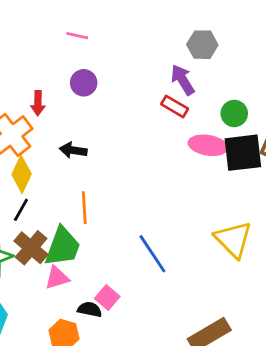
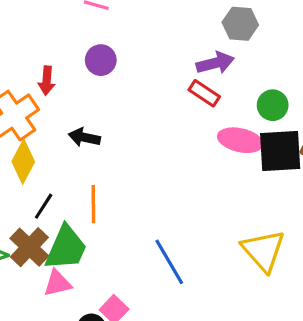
purple arrow: (183, 80) -> (215, 63), turned 104
black line: (21, 210) -> (44, 206), moved

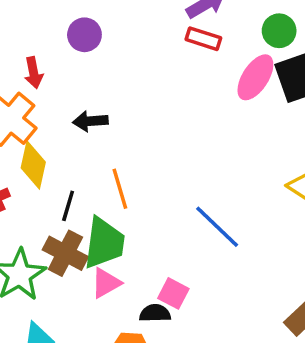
pink ellipse: (240, 140) -> (255, 77), turned -54

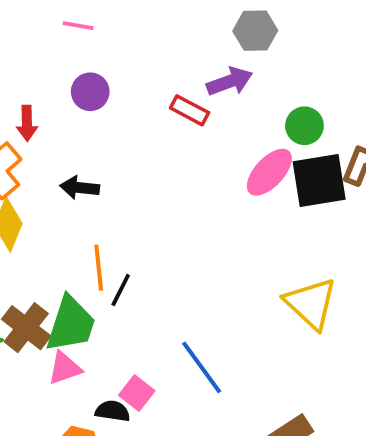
red rectangle: (203, 39) -> (190, 110), moved
black line: (68, 206) -> (121, 290), moved
blue line: (217, 227) -> (202, 367), moved

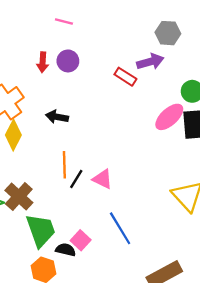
red arrow: (27, 123) -> (43, 62), moved
green trapezoid: (71, 324) -> (41, 230), moved, turned -42
pink triangle: (65, 368) -> (103, 179), moved, turned 40

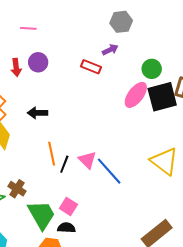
purple arrow: (150, 62) -> (110, 50), size x0.7
pink triangle: (103, 179) -> (87, 160), turned 30
brown cross: (19, 197) -> (17, 189), size x0.7
blue line: (120, 228) -> (109, 171), moved
pink square: (81, 240) -> (68, 206), moved

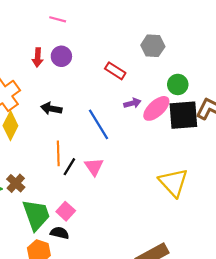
gray hexagon: (121, 22) -> (153, 46), moved
purple arrow: (110, 50) -> (132, 103), moved
blue line: (109, 171) -> (99, 124), moved

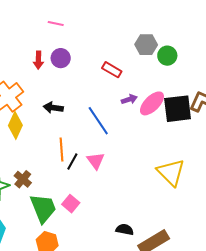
green circle: (178, 84) -> (167, 56), moved
black semicircle: (60, 233) -> (125, 229), moved

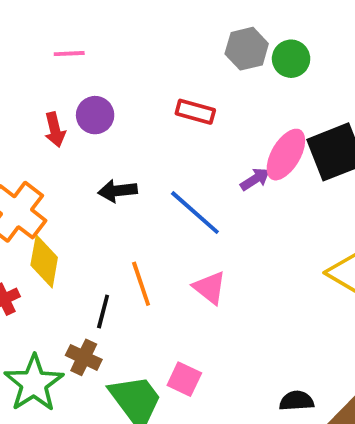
purple arrow: (129, 99) -> (255, 179), moved
black arrow: (53, 108) -> (118, 191), moved
black line: (72, 162) -> (103, 311), moved

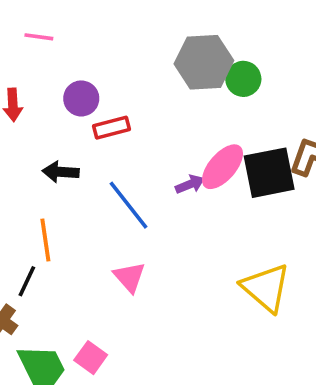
gray hexagon: (247, 49) -> (204, 62), size x1.4
red rectangle: (195, 112) -> (111, 128), moved, turned -40
purple circle: (95, 115) -> (81, 98), moved
orange line: (141, 284) -> (45, 240), moved

